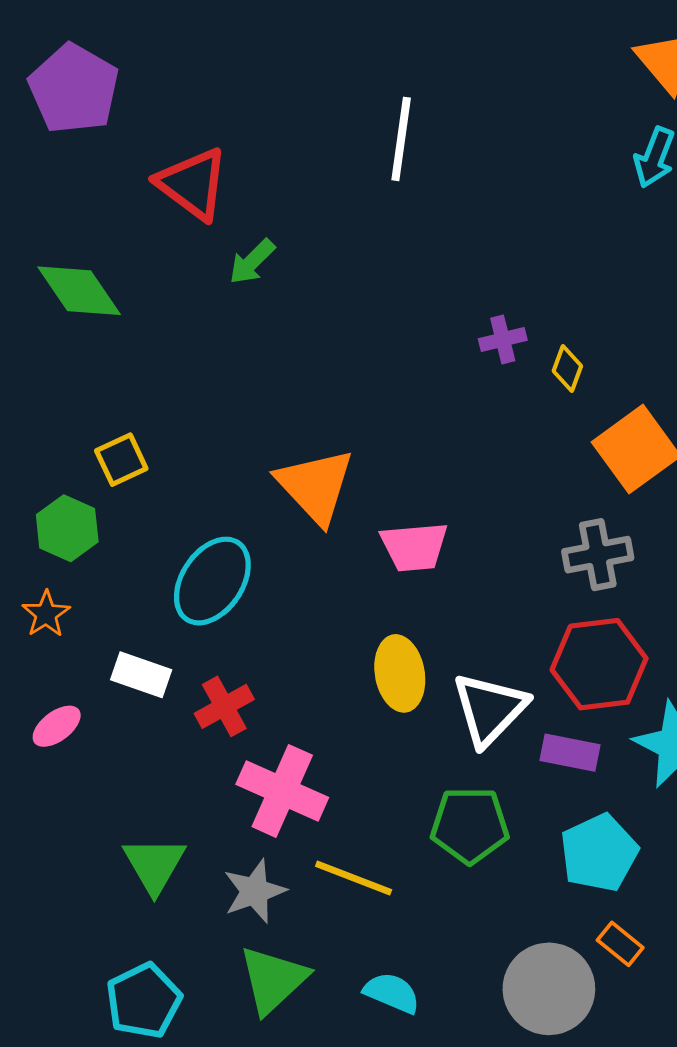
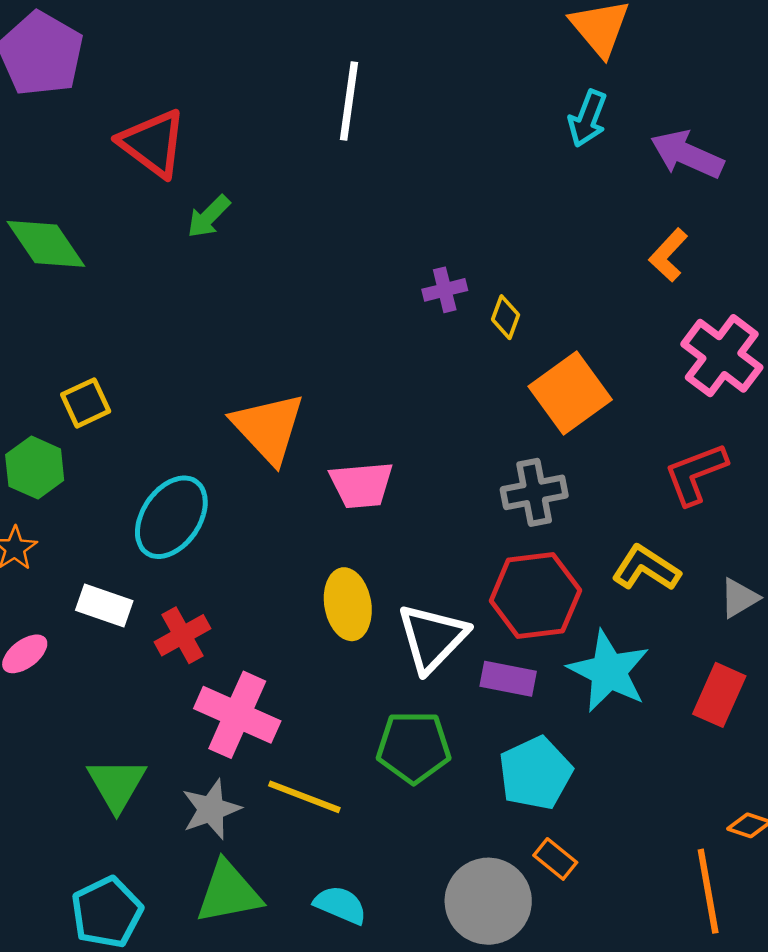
green triangle: (273, 980) -> (229, 892), turned 32

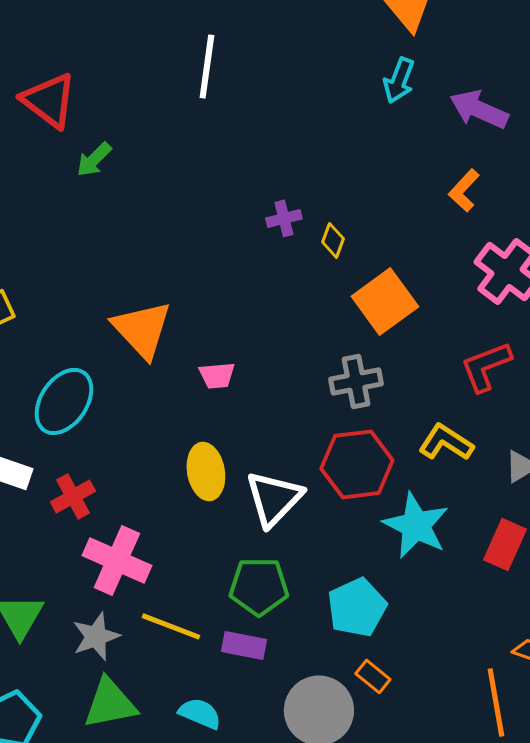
pink trapezoid: (361, 485) -> (217, 375), size x0.7
purple rectangle: (508, 679) -> (244, 645), moved

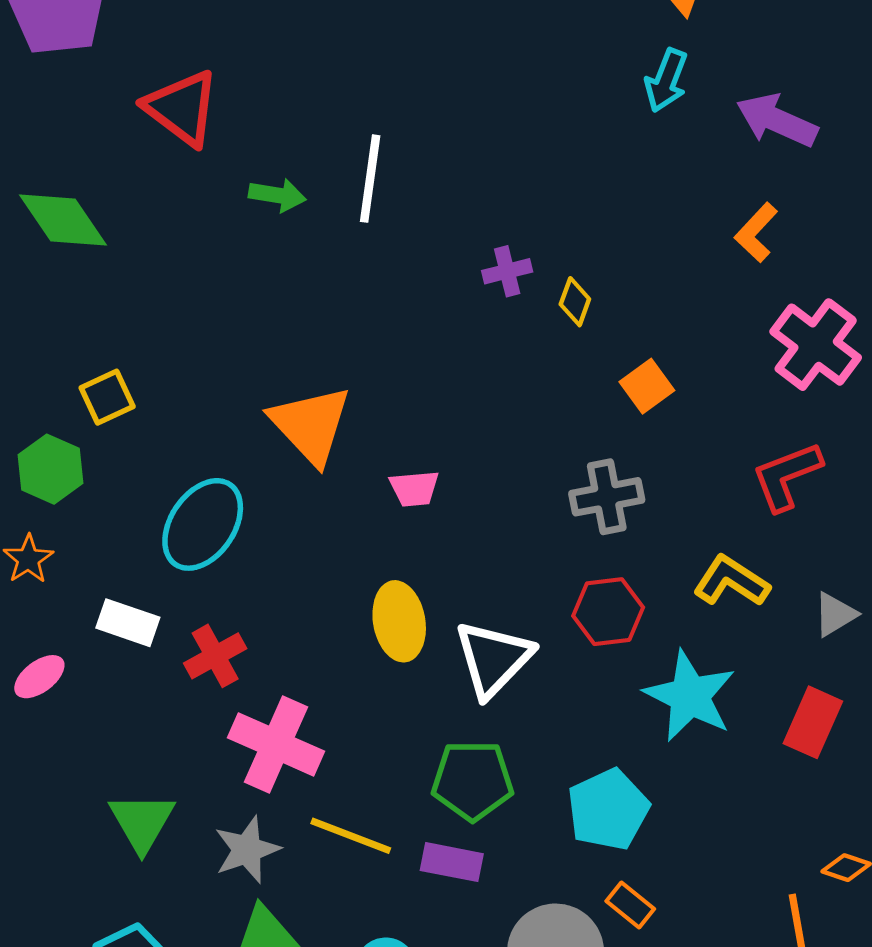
white line: (207, 66) -> (370, 179), moved
green arrow: (94, 159) -> (277, 195), moved, turned -126
orange square: (385, 301) -> (647, 386), size x0.6
red hexagon: (357, 464) -> (608, 612), size x0.7

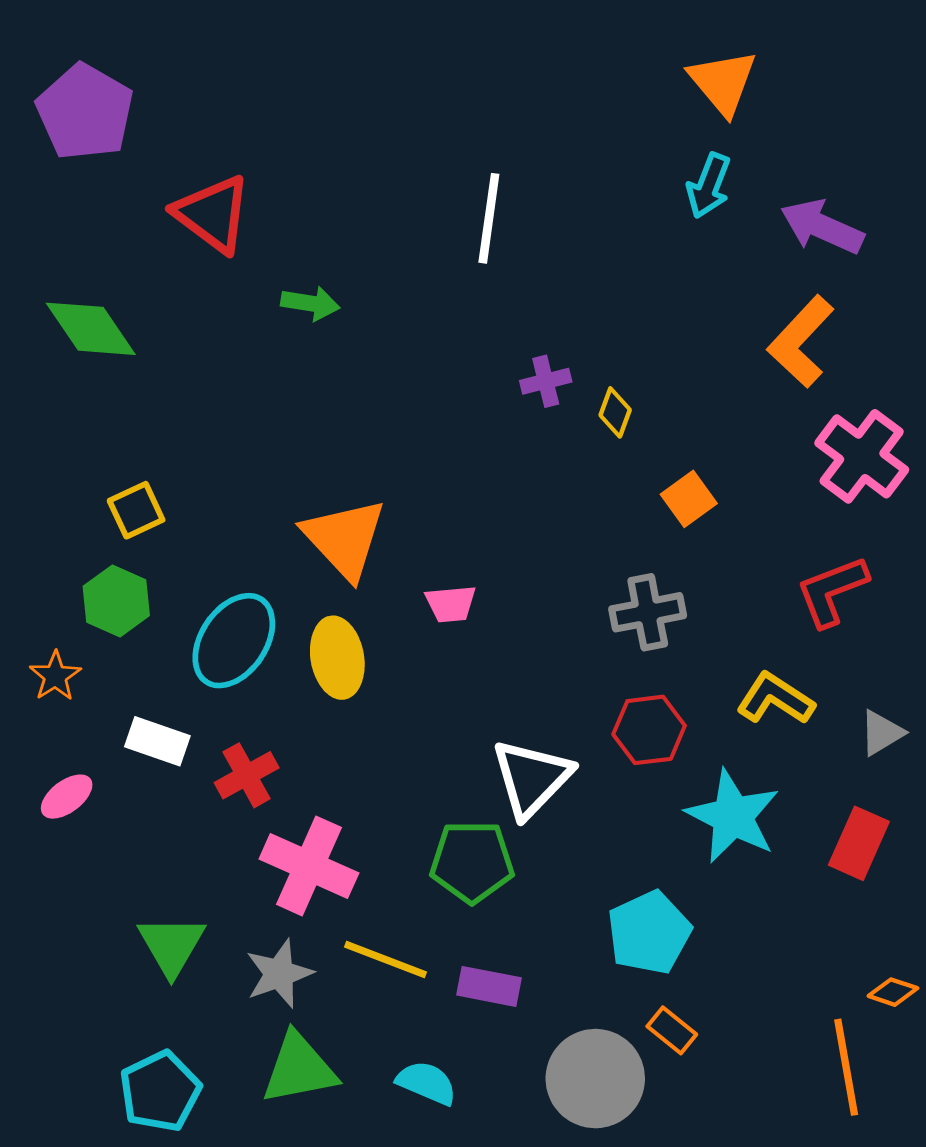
white line: (370, 179) -> (489, 218), moved
orange L-shape: (756, 233) -> (801, 342), size x1.5
green hexagon: (50, 469) -> (116, 601), moved
yellow ellipse: (399, 621) -> (337, 658), moved
green pentagon: (473, 780) -> (472, 862), moved

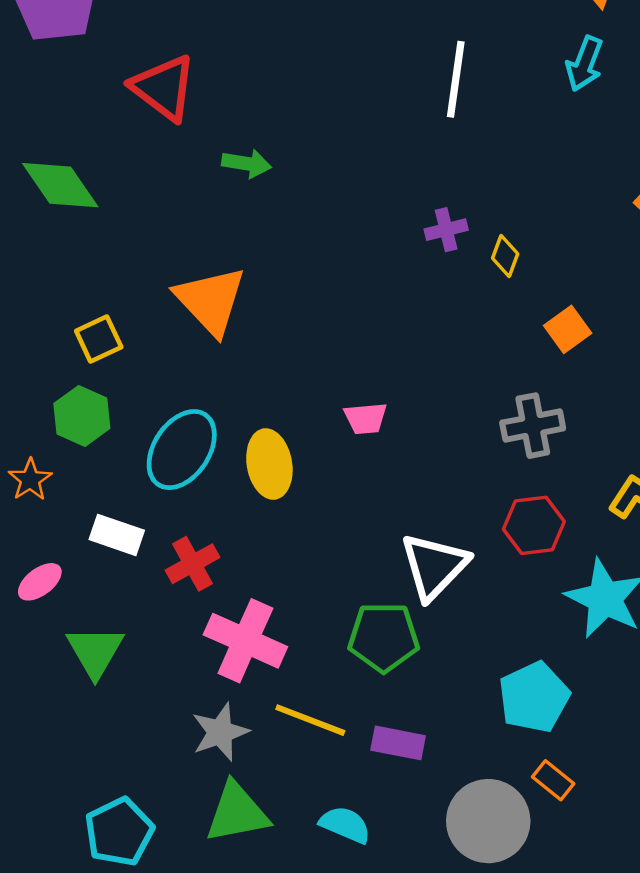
white line: (489, 218) -> (456, 79), moved
orange triangle: (344, 539) -> (211, 301), moved
green triangle: (171, 945) -> (95, 652), moved

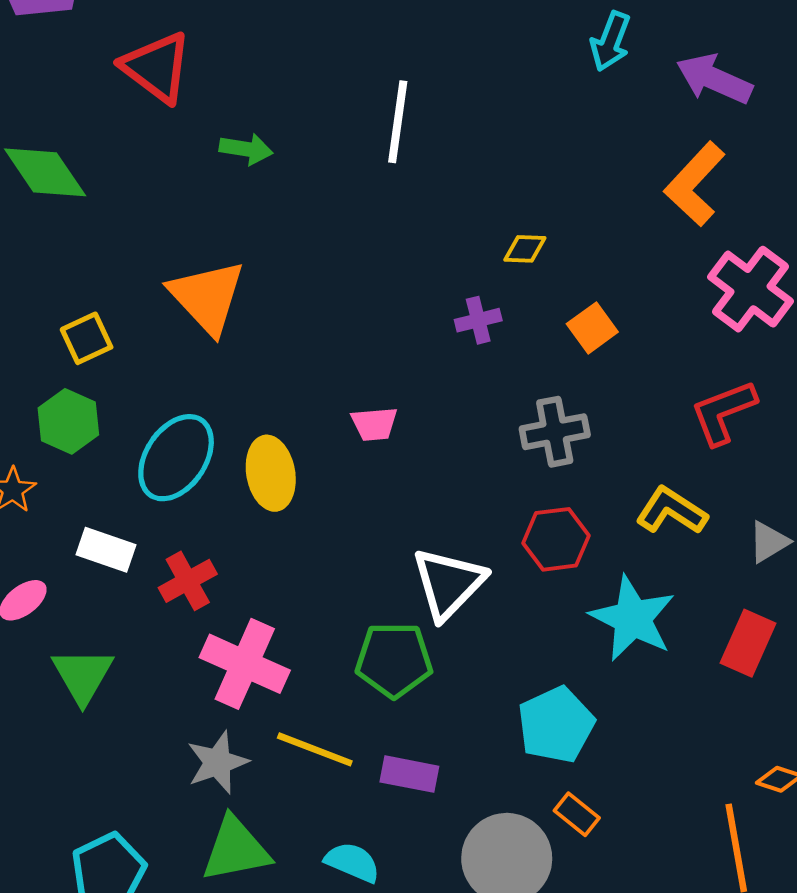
white line: (456, 79) -> (398, 122), moved
purple cross: (446, 230) -> (478, 320), moved
yellow diamond: (505, 256) -> (525, 249), turned 72

